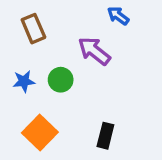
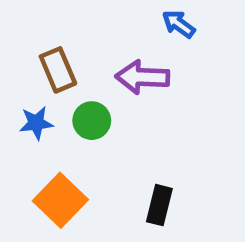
brown rectangle: (33, 29) -> (58, 70), moved
purple arrow: (94, 51) -> (142, 77), turned -36

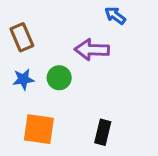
brown rectangle: (58, 70) -> (22, 37), moved
orange square: (60, 200) -> (39, 129), turned -36

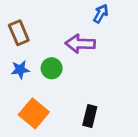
blue arrow: (115, 15) -> (101, 14), turned 84
orange square: (39, 129) -> (34, 113), turned 32

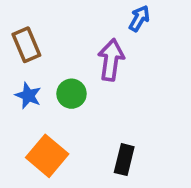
purple arrow: (80, 44) -> (111, 60), turned 96
blue star: (20, 70) -> (28, 96), turned 30

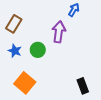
brown rectangle: (26, 45) -> (14, 24), turned 54
black rectangle: (124, 160) -> (83, 86), moved, turned -35

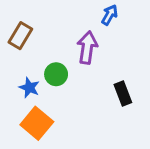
blue star: (15, 51) -> (29, 88), moved
black rectangle: (83, 86) -> (123, 94), moved

